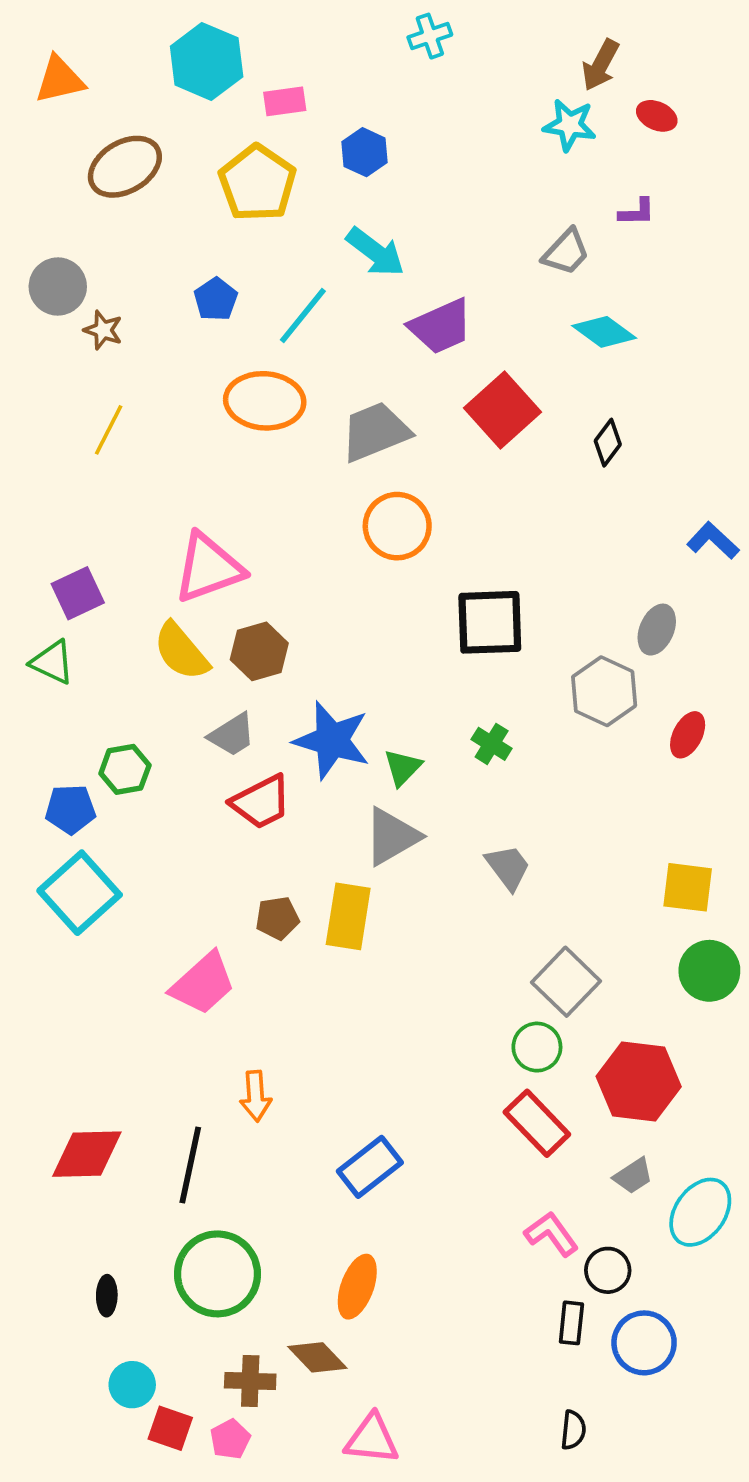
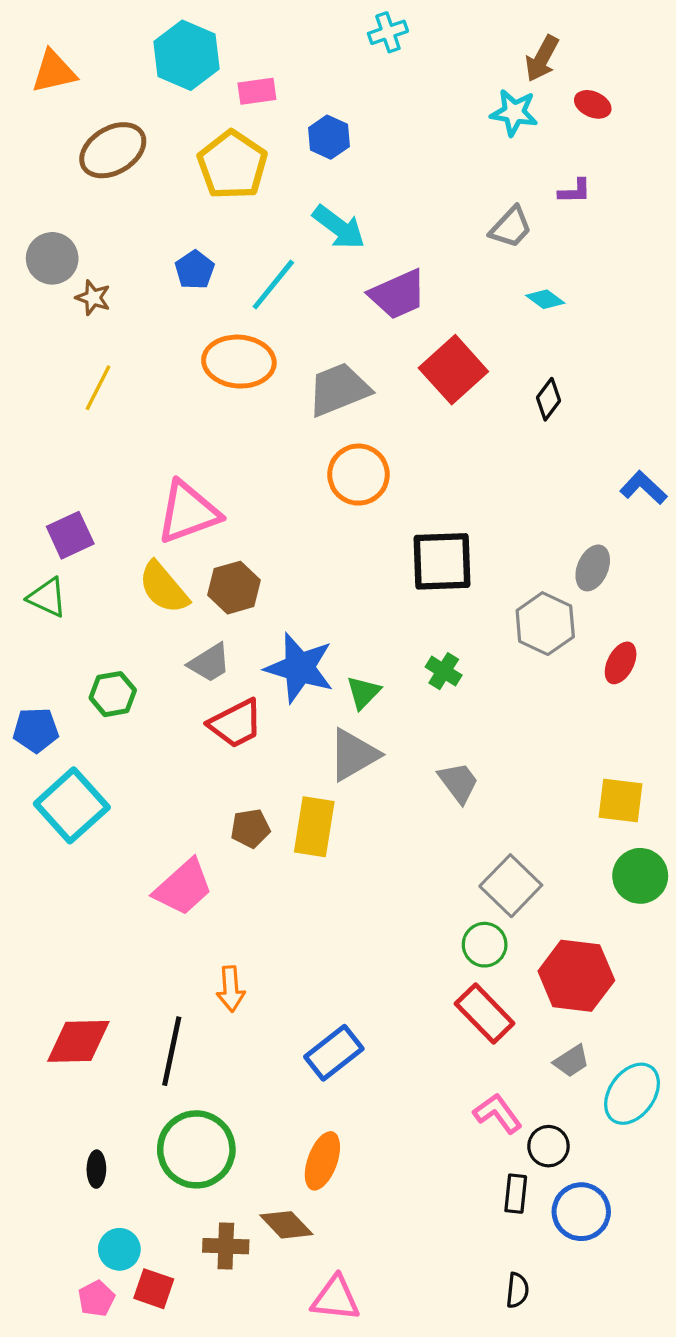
cyan diamond: (604, 332) -> (545, 299), size x0.7
blue pentagon: (70, 809) -> (36, 730), moved
pink pentagon: (230, 1439) -> (96, 1298), moved

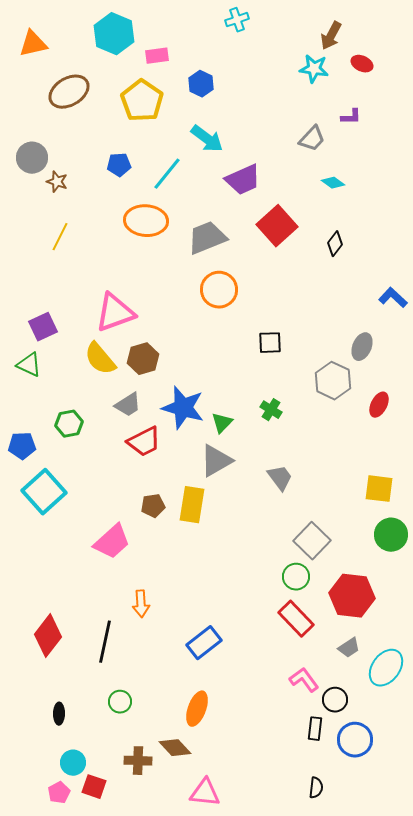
blue pentagon: (195, 270) -> (119, 165), turned 30
black square: (442, 561) -> (270, 343), size x0.6
red diamond: (78, 1041) -> (48, 636), turned -51
green circle: (196, 1149) -> (120, 702), size x0.5

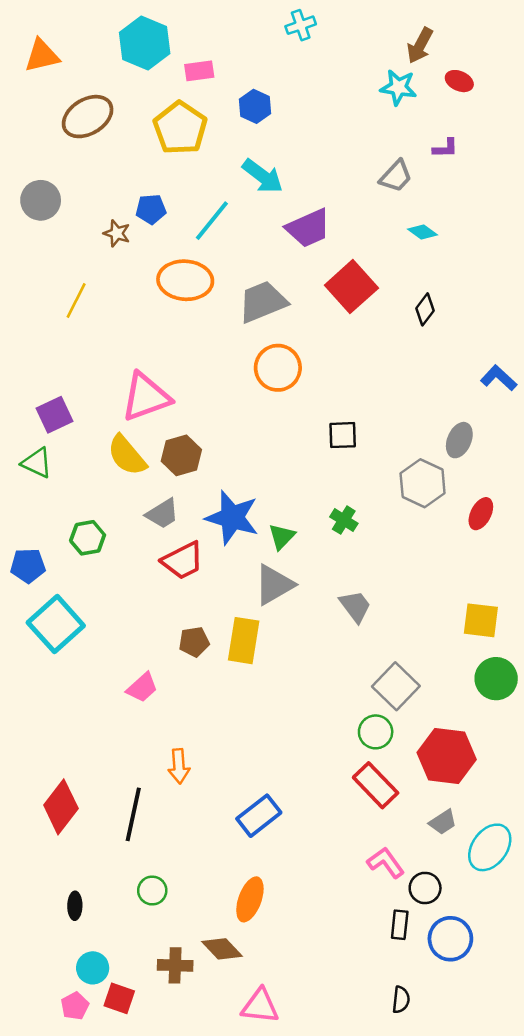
brown star: (57, 182) -> (117, 233), moved
pink trapezoid: (112, 542) -> (142, 688), size x0.7

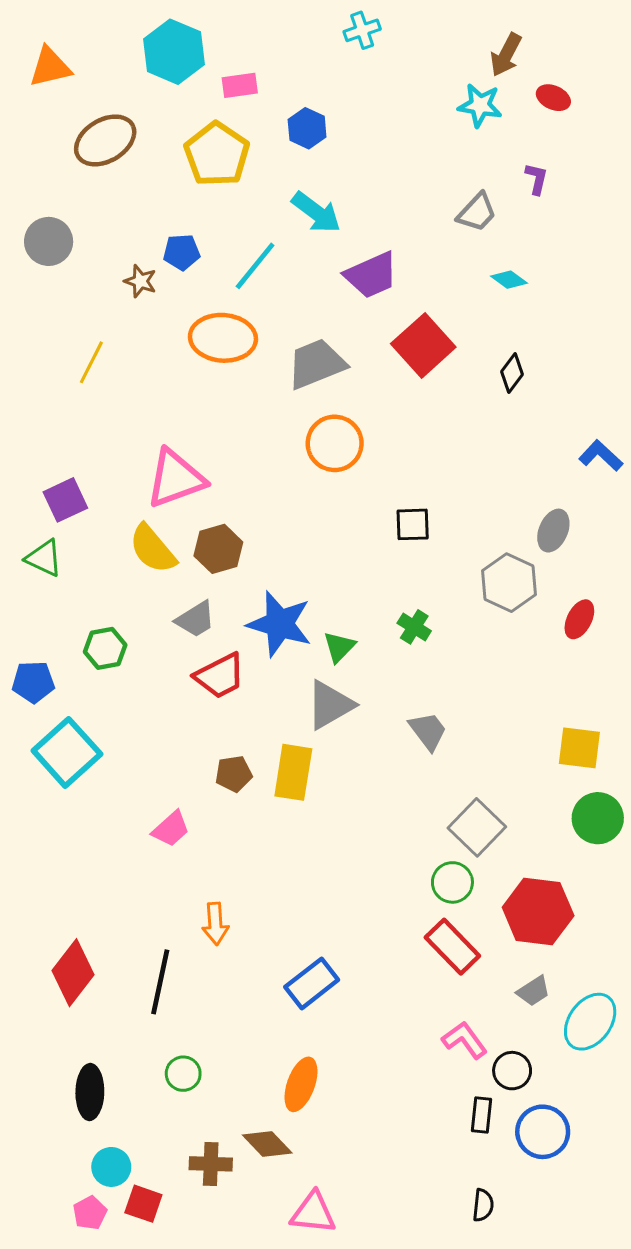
purple L-shape: (445, 148) -> (537, 179), turned -76
black ellipse: (75, 906) -> (90, 1092), size x1.6

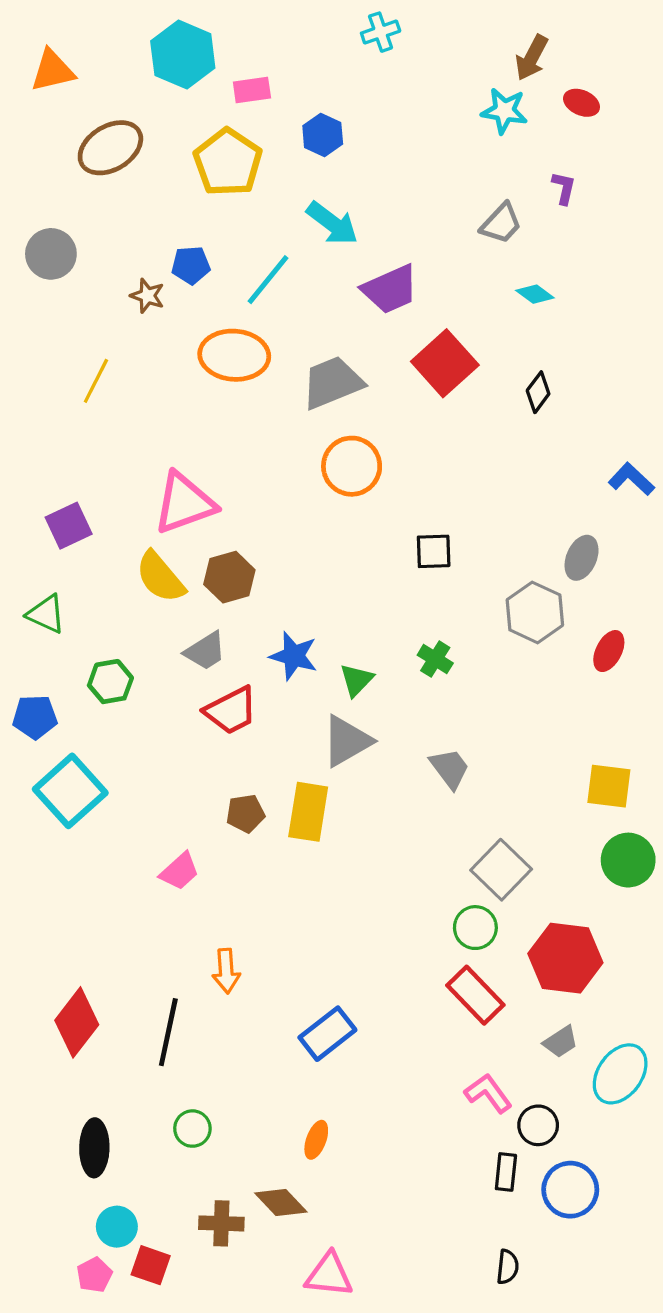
green triangle: (44, 558) -> (46, 614), moved
blue star: (280, 624) -> (294, 656), size x0.7
orange ellipse: (301, 1084) -> (316, 1140), size x0.7

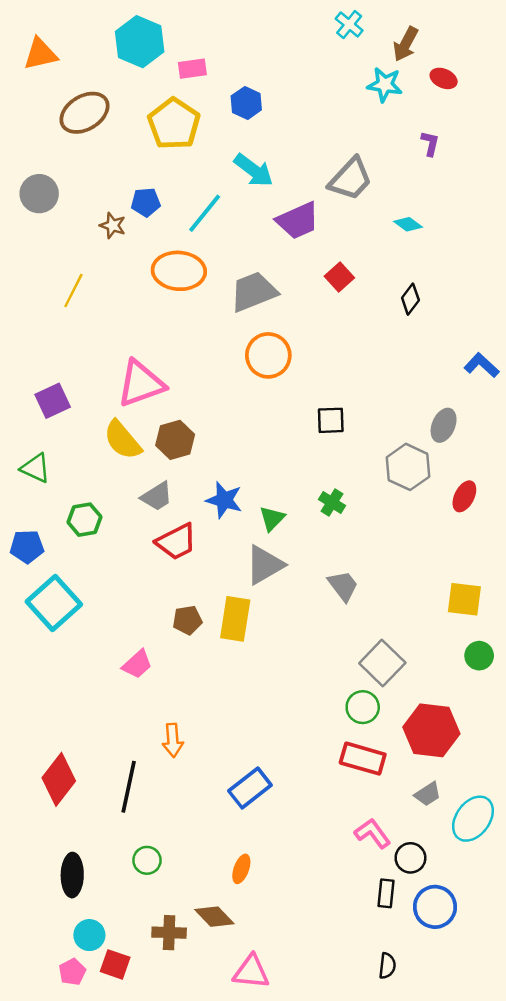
cyan cross: (381, 32) -> (349, 25), moved, turned -32
gray trapezoid: (501, 223) -> (350, 179), moved, size x1.4
red square: (445, 363) -> (339, 277), size x0.6
green circle: (628, 860) -> (479, 656), size x0.7
red rectangle: (475, 995) -> (363, 759), turned -30

